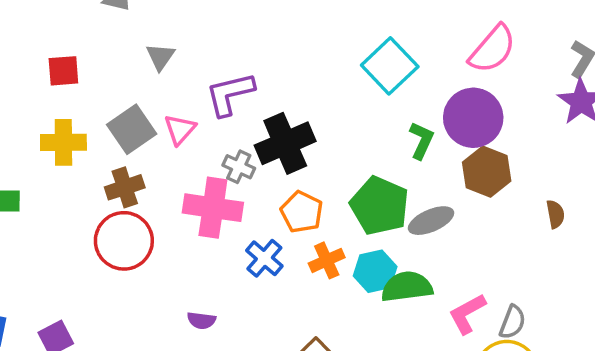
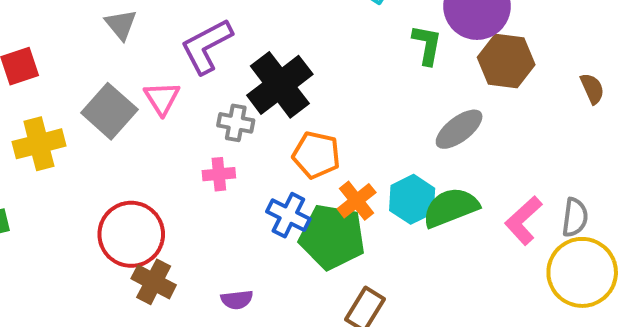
brown cross: (125, 187) -> (154, 282), moved, turned -30
green pentagon: (380, 206) -> (332, 237), moved
pink cross: (213, 208) -> (219, 174), size x0.5

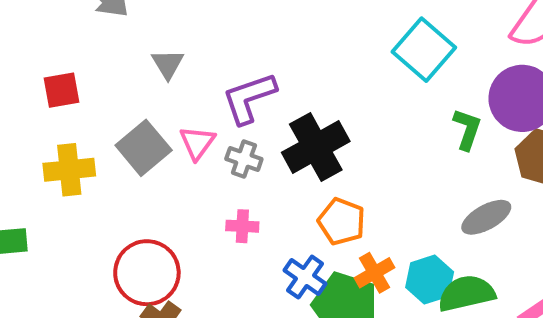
gray cross: (236, 123) -> (244, 159), moved

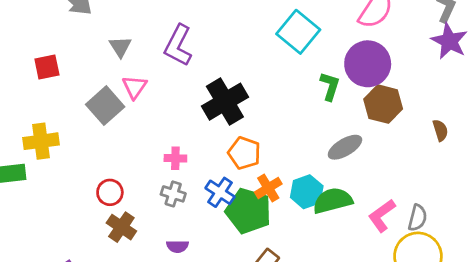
purple L-shape: (249, 98) -> (178, 45), moved, turned -42
pink triangle: (197, 143) -> (134, 87), moved
gray cross: (244, 159) -> (173, 194), moved
yellow cross: (69, 170) -> (41, 141), moved
red circle: (147, 273) -> (110, 192), size x0.6

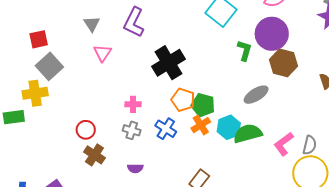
gray square: (105, 106) -> (49, 66), moved
green pentagon: (248, 211) -> (203, 105), moved, size x0.7

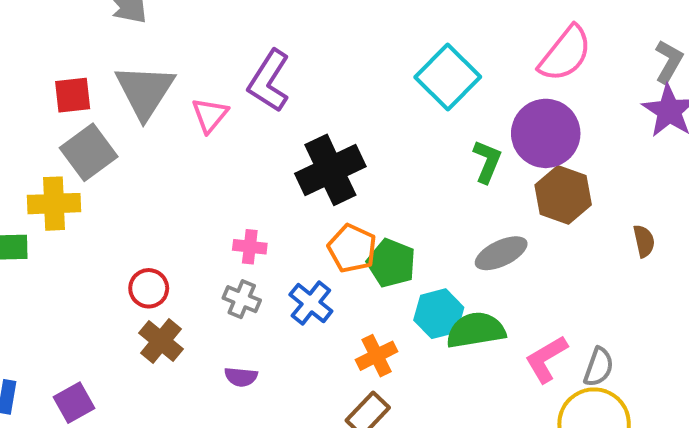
gray triangle: (92, 24) -> (145, 91), moved, size x1.8
pink triangle: (103, 53) -> (210, 115), moved
orange cross: (201, 125) -> (377, 356), moved

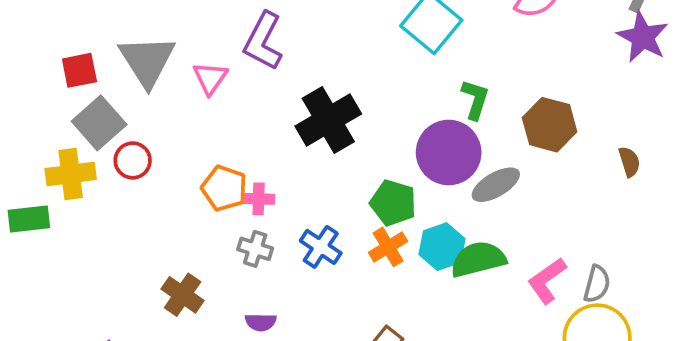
purple circle: (546, 133) -> (449, 153), moved
orange pentagon: (352, 248) -> (224, 188), moved
red circle: (149, 288) -> (133, 160), moved
orange cross: (377, 356) -> (388, 247), moved

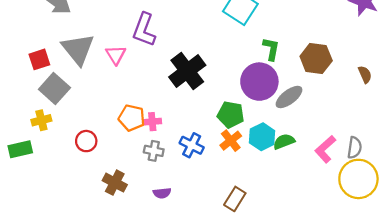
red circle: (133, 160) -> (86, 141), moved
yellow cross: (71, 174) -> (41, 120), size x0.7
green semicircle: (478, 259) -> (284, 142), size x0.7

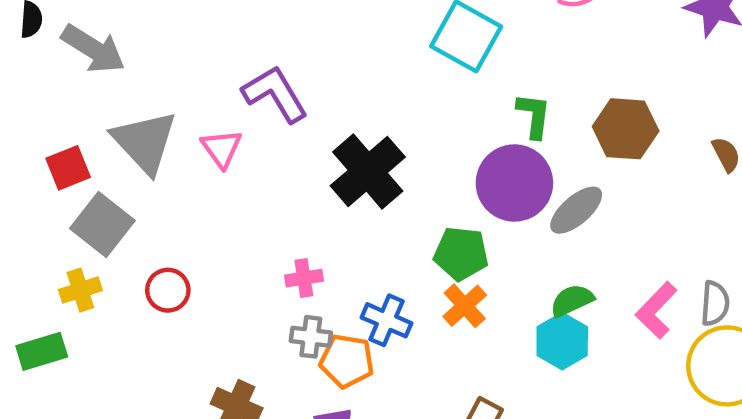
purple L-shape: (144, 30) -> (275, 94), turned 132
orange pentagon: (132, 118) -> (347, 361), moved
cyan hexagon: (262, 137) -> (562, 341), moved
red circle: (86, 141) -> (168, 290), moved

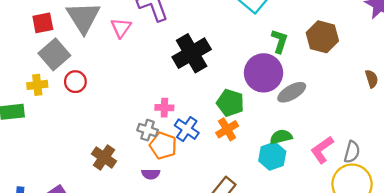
brown hexagon: (626, 129) -> (322, 37), moved
pink cross: (304, 278) -> (164, 108), moved
red circle: (168, 290) -> (75, 82), moved

